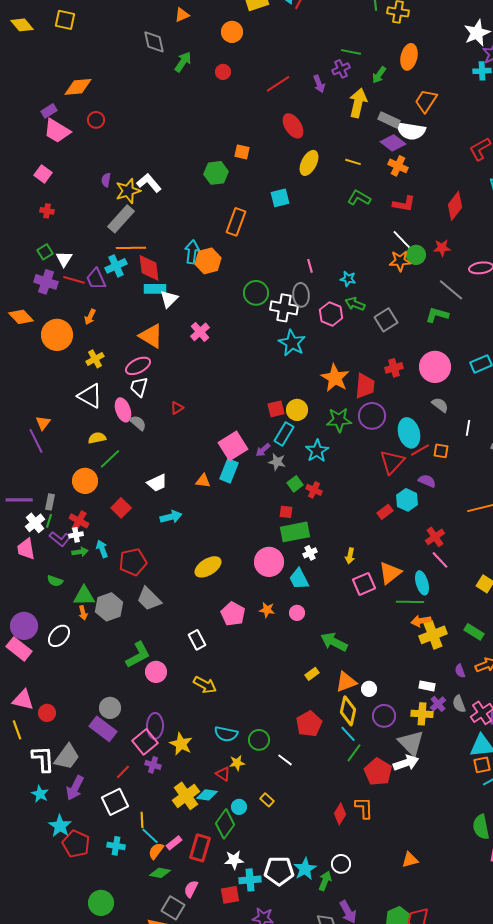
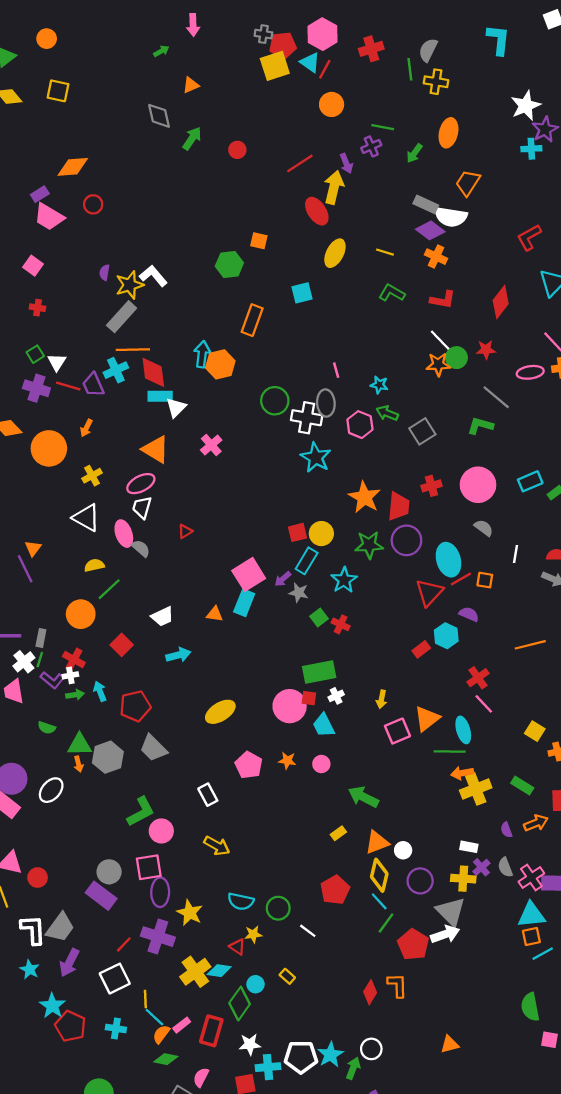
orange circle: (232, 32) -> (332, 104), moved
yellow arrow: (358, 103) -> (334, 187), moved
red square: (286, 512) -> (309, 698), moved
pink square: (145, 742) -> (149, 867), moved, turned 30
purple cross: (153, 765) -> (158, 937), size x1.8

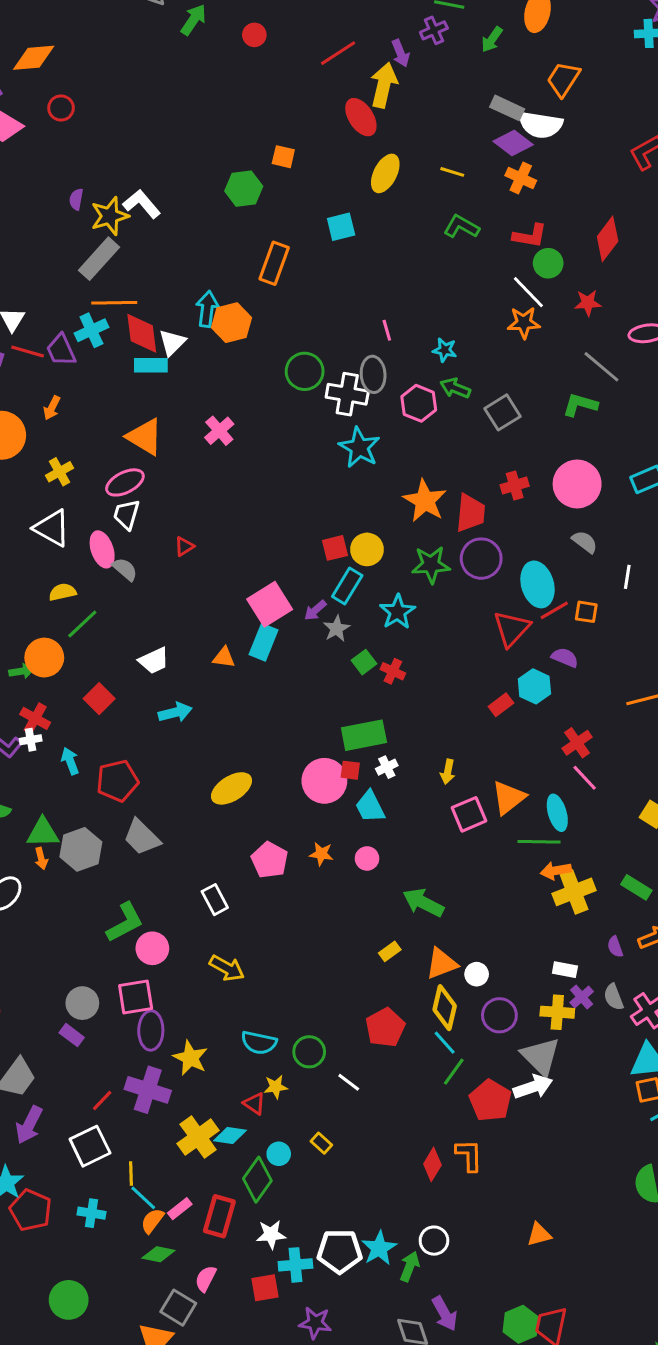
green circle: (456, 358) -> (548, 263), moved
white triangle: (176, 408) -> (172, 342), moved
gray star: (299, 593) -> (337, 629), turned 30
green arrow: (75, 695) -> (21, 671), moved
purple rectangle: (101, 896) -> (72, 1035), size x0.6

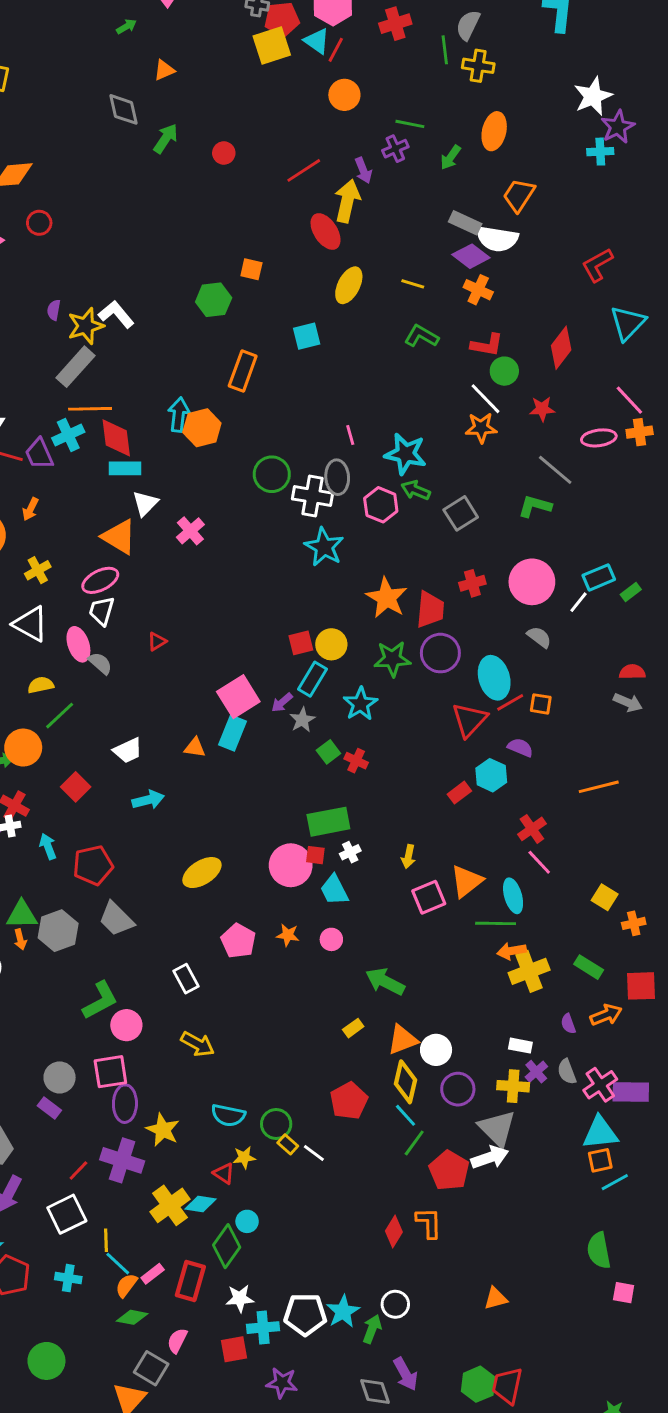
white triangle: (172, 342) -> (145, 503), moved
cyan star: (445, 350) -> (405, 454), size x1.8
white line: (627, 577) -> (578, 602), moved, turned 30
white circle: (477, 974) -> (436, 1050), size x1.4
yellow rectangle: (321, 1143) -> (288, 1144), moved

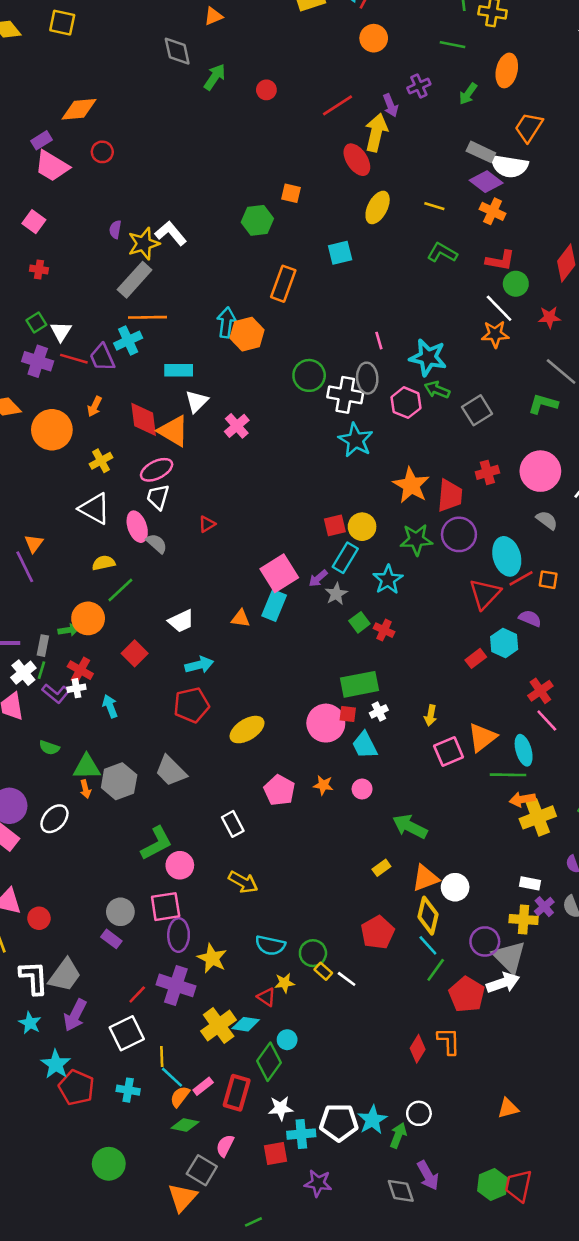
green line: (410, 124) -> (452, 45), moved
red diamond: (116, 438) -> (144, 419), moved
red pentagon: (93, 865) -> (191, 705), moved
purple circle: (458, 1089) -> (485, 941), moved

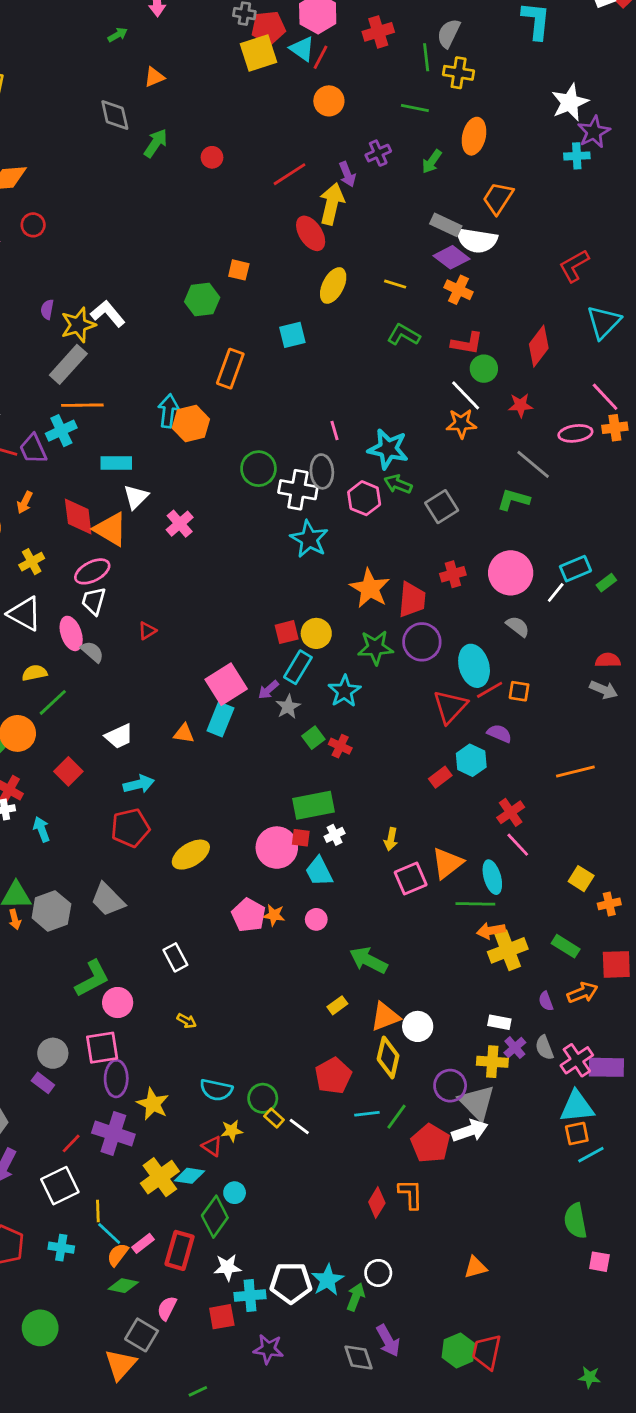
pink pentagon: (279, 790) -> (249, 915), moved
yellow arrow: (243, 882) -> (187, 1021), size x0.6
cyan line: (428, 945) -> (367, 1114), moved, turned -55

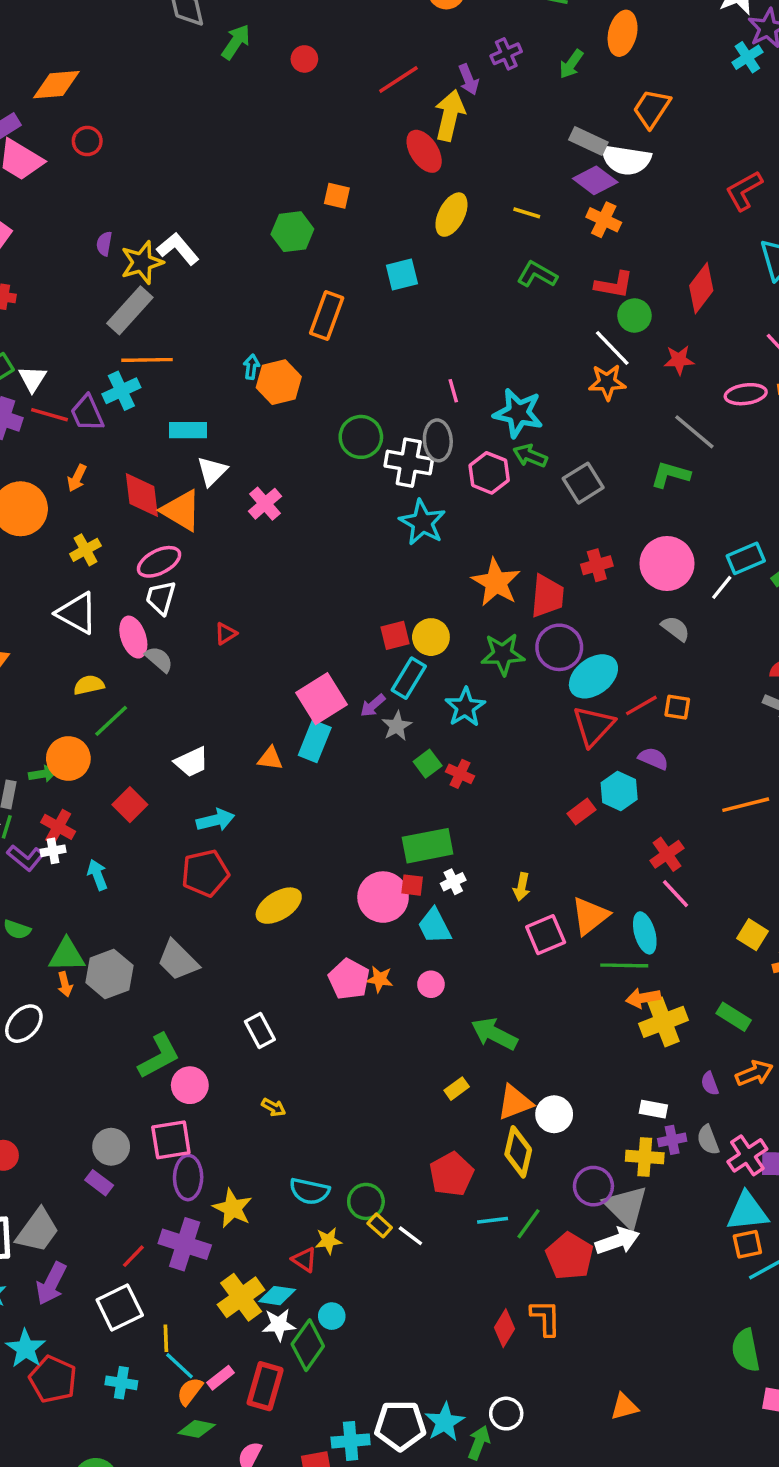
cyan cross: (577, 156) -> (747, 57), turned -30
cyan arrow: (168, 411) -> (251, 367), size x0.6
cyan ellipse: (474, 666) -> (593, 676), moved, turned 69
purple cross: (515, 1048) -> (672, 1140), turned 30
white star: (227, 1267) -> (279, 1325), moved

